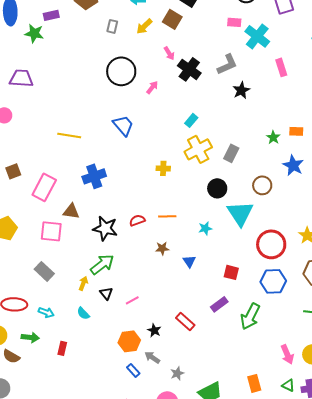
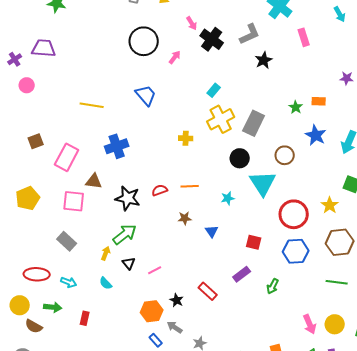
gray rectangle: (231, 153) -> (254, 123), size x1.4
green arrow: (250, 316) -> (273, 286), size x0.6

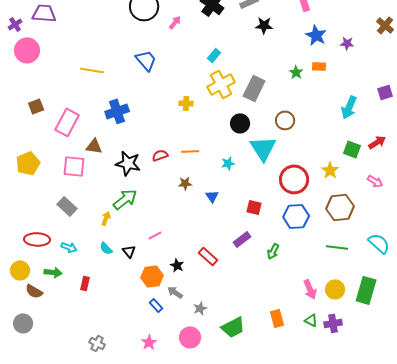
black star: (264, 60) -> (264, 25), turned 30
pink circle: (27, 85) -> (27, 50), size x1.6
blue star: (316, 135) -> (316, 35), moved
black triangle: (129, 263) -> (129, 251), moved

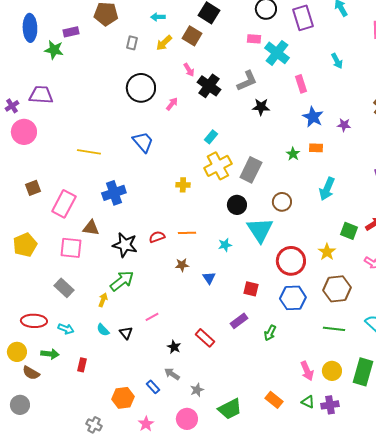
cyan arrow: (349, 107) -> (327, 189), moved
orange hexagon: (152, 276) -> (123, 398), moved
orange rectangle: (277, 318) -> (274, 400), turned -36

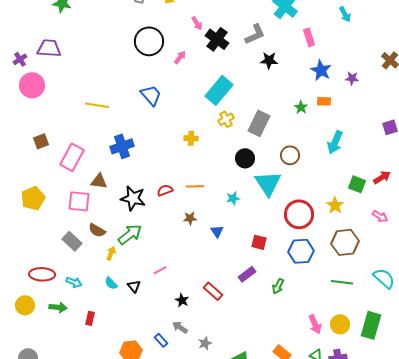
cyan rectangle: (211, 137) -> (219, 90), size x2.0
yellow cross: (218, 166) -> (226, 119), size x0.6
brown semicircle: (31, 373) -> (97, 230), moved

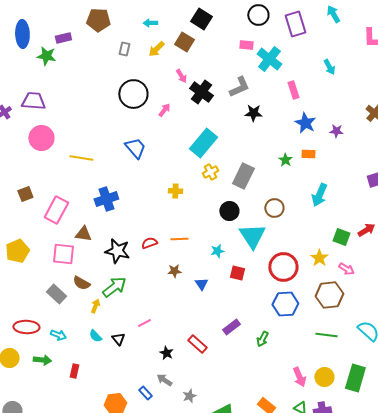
pink circle: (32, 85) -> (41, 138), moved
pink arrow: (380, 216) -> (346, 269), moved
red square: (259, 242) -> (237, 273), moved

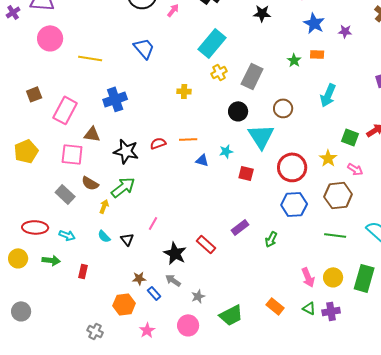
brown star: (174, 271) -> (139, 278), moved
blue triangle: (201, 284) -> (202, 160), moved, turned -40
pink line: (144, 323) -> (153, 223), turned -32
black star: (166, 353) -> (175, 253), size x1.6

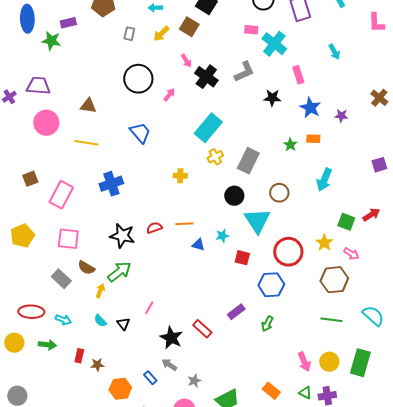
black star: (262, 13) -> (272, 98), moved
brown triangle: (92, 134) -> (88, 106), moved
blue hexagon: (294, 204) -> (271, 285), moved
brown star: (139, 278) -> (97, 365), moved

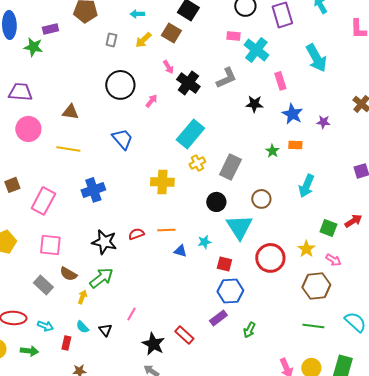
cyan arrow: (334, 52) -> (316, 58), size x1.8
yellow cross: (180, 176) -> (162, 182), size x1.6
blue hexagon: (271, 285) -> (230, 291), moved
red rectangle: (79, 356) -> (66, 343), moved

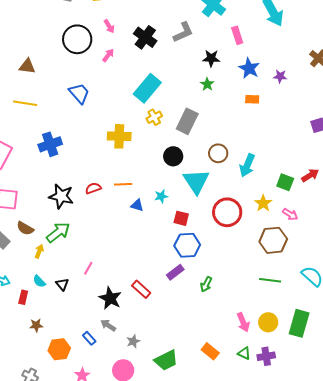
pink arrow: (168, 67) -> (109, 26), moved
green star: (272, 151) -> (207, 84), moved
cyan arrow: (306, 186) -> (247, 165), moved

